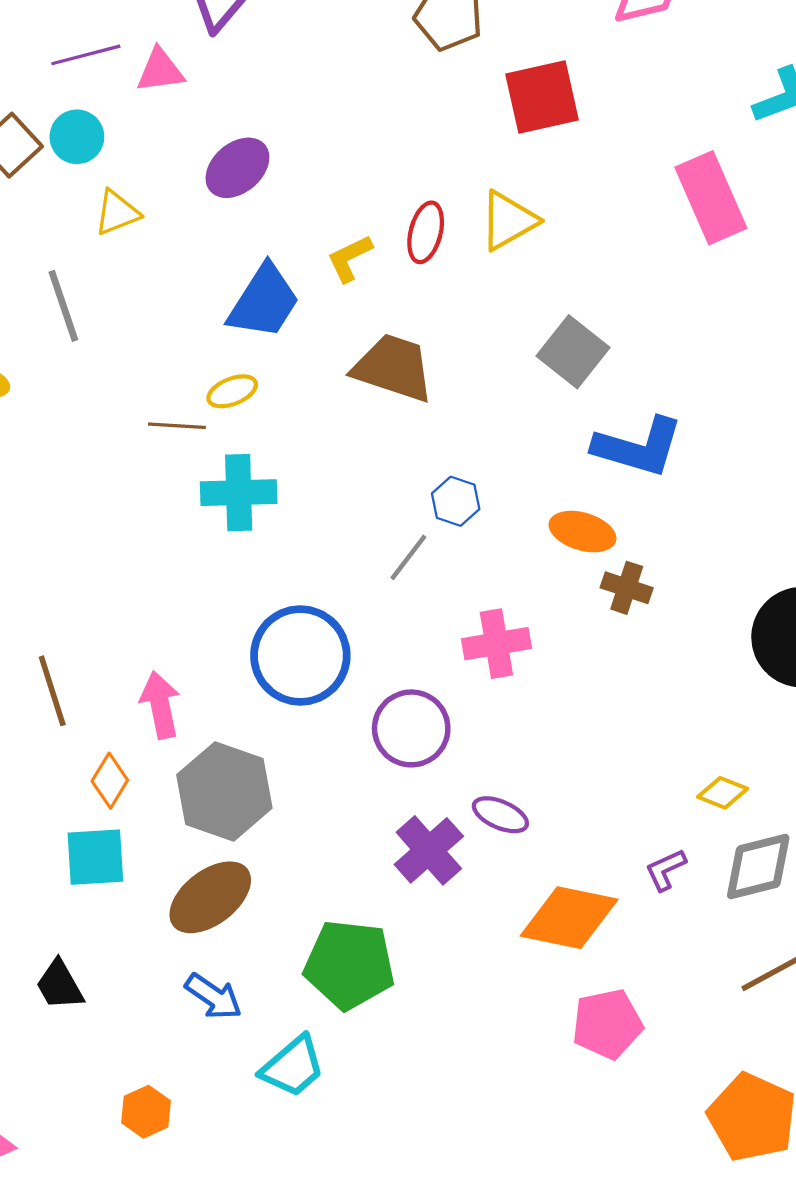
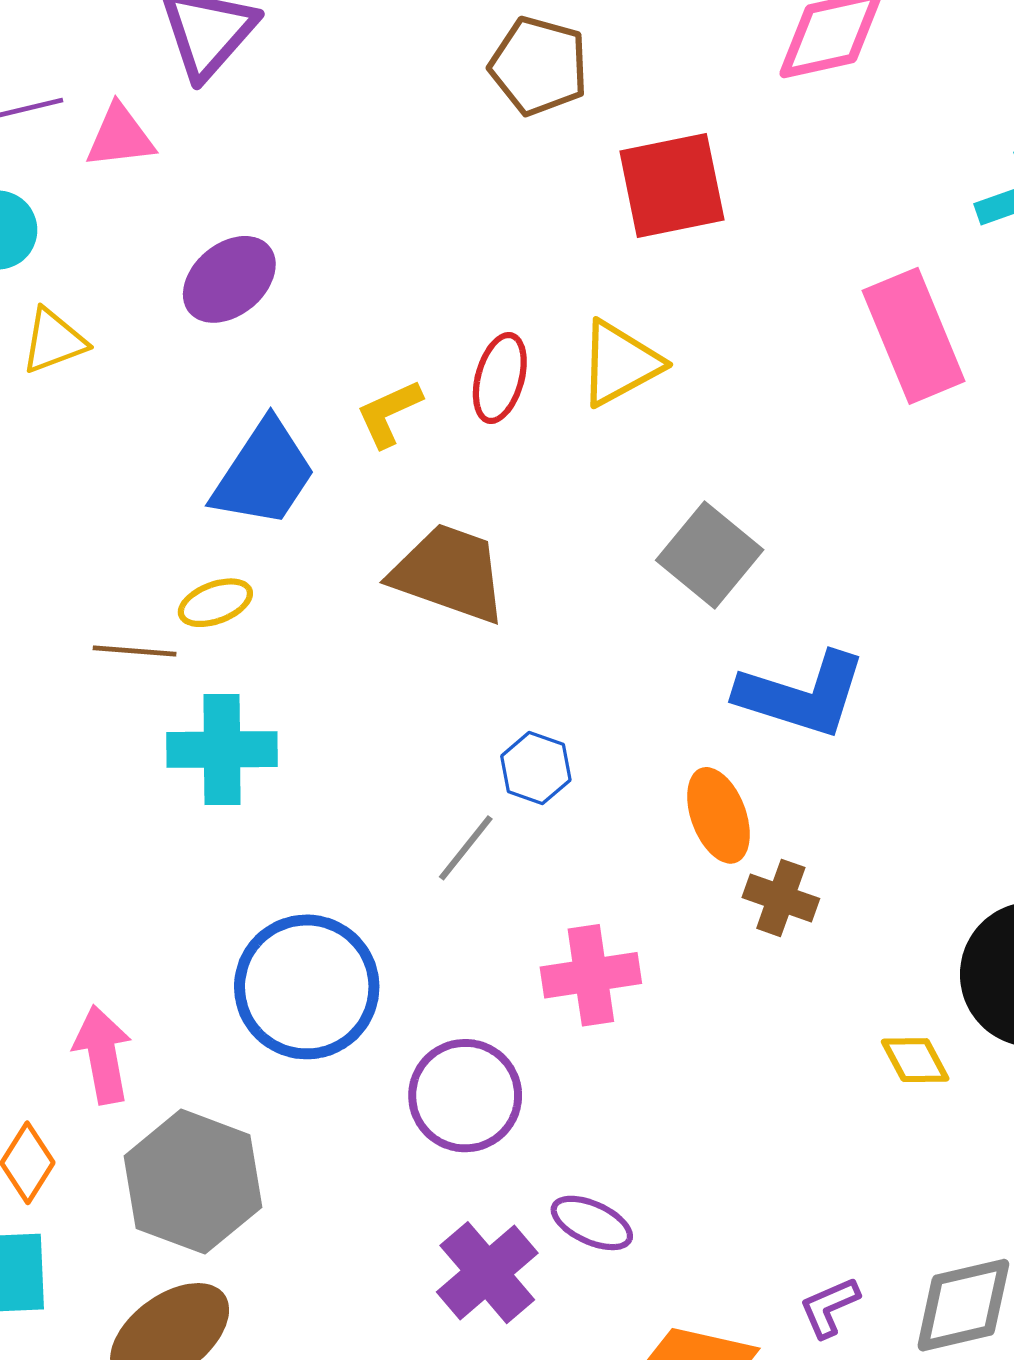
orange ellipse: (582, 532) -> (718, 815), turned 52
yellow diamond: (723, 793) -> (915, 1060), moved, turned 39

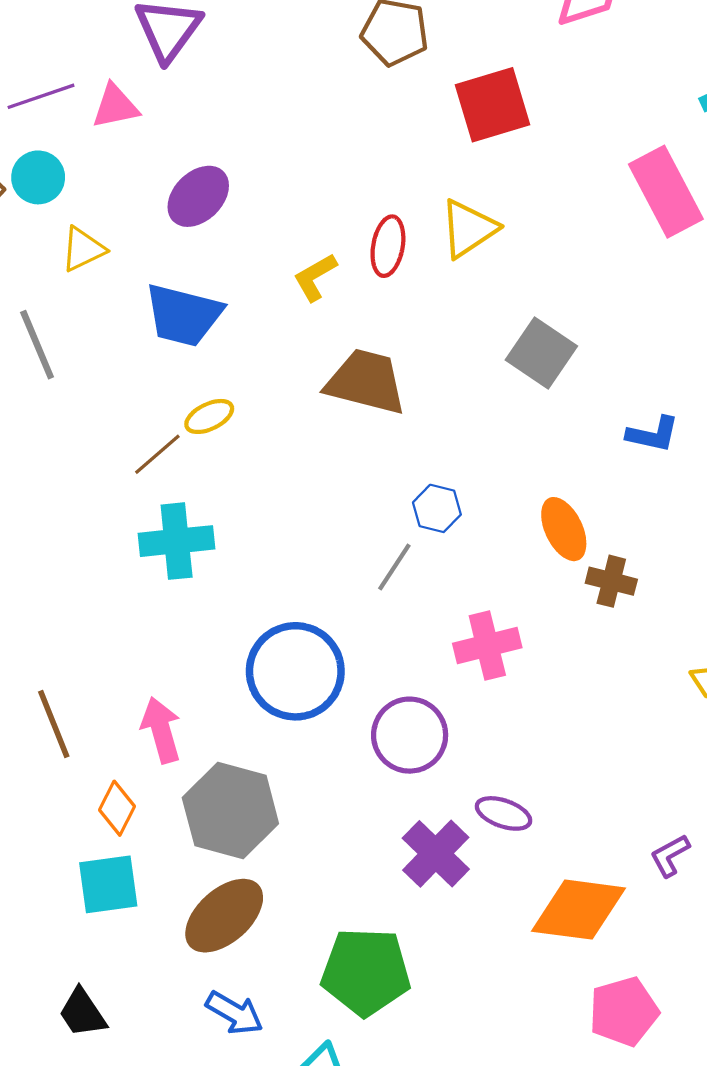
blue trapezoid: (264, 474) -> (183, 315), moved, turned 76
brown line: (135, 651) -> (157, 454), turned -40
blue L-shape: (802, 695) -> (653, 434), moved, size x0.6
cyan cross: (222, 750) -> (177, 541), moved

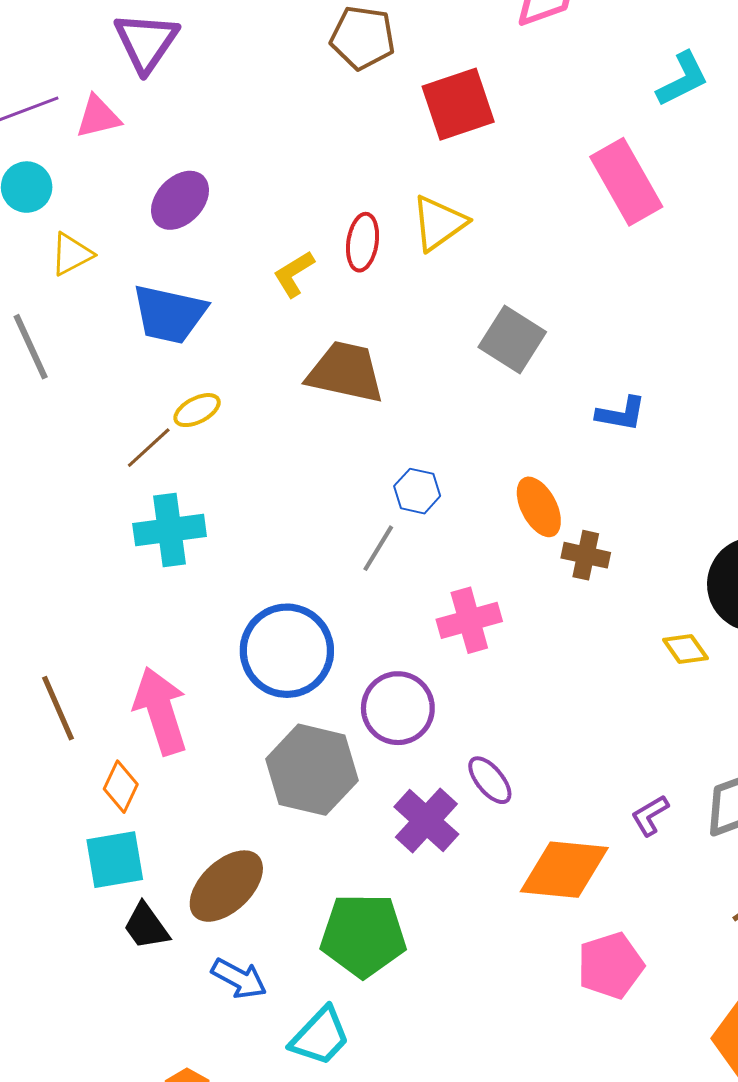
pink arrow: (161, 730) -> (161, 711), size x1.4
gray hexagon: (230, 811) -> (312, 770), moved
purple ellipse: (504, 813) -> (490, 780), turned 33
black trapezoid: (82, 1013) -> (146, 926), moved

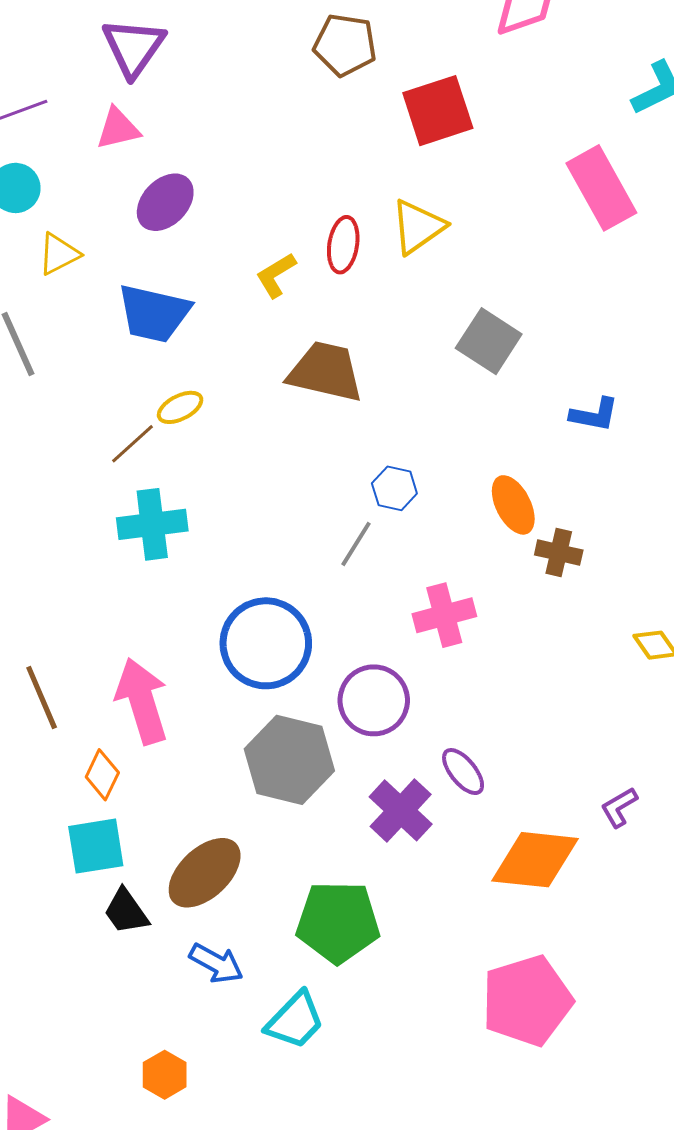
pink triangle: (98, 117) -> (118, 129), moved
pink pentagon: (610, 966) -> (527, 1001), moved, size x1.4

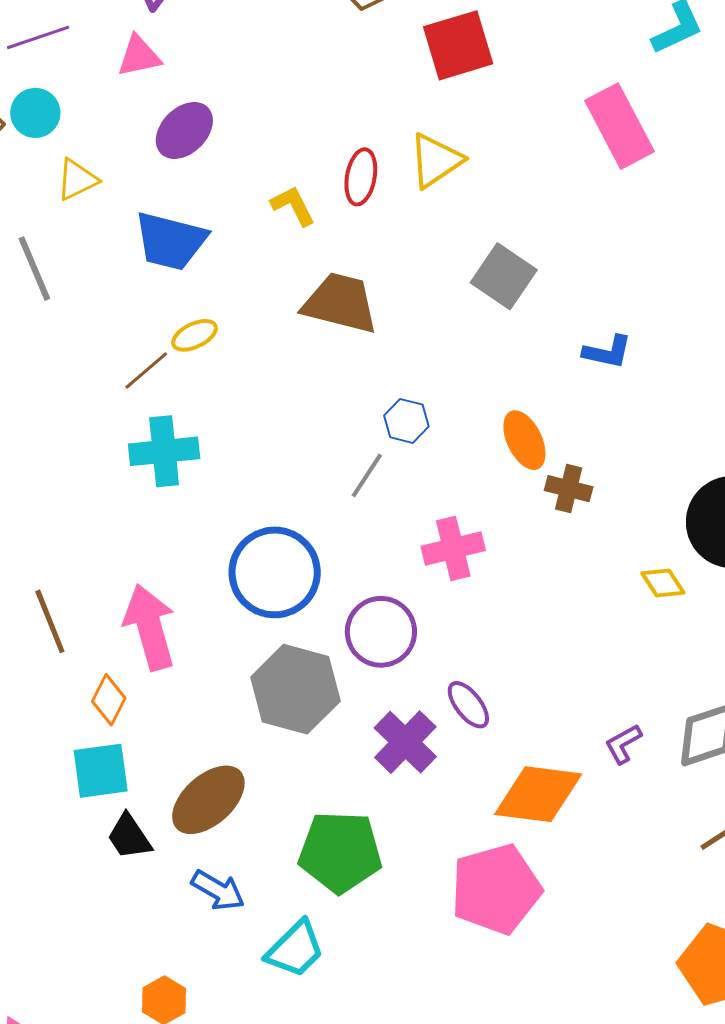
yellow L-shape: (276, 275) -> (293, 206), turned 93
pink pentagon: (527, 1001) -> (496, 889), moved

